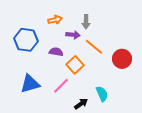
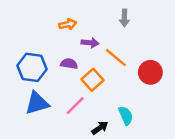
gray arrow: (86, 22) -> (124, 18), moved
blue hexagon: (26, 40) -> (32, 67), moved

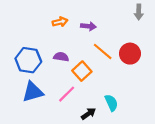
gray arrow: (124, 18) -> (139, 12), moved
purple arrow: (90, 43) -> (88, 26), moved
red circle: (150, 72) -> (130, 54), moved

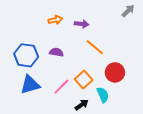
gray arrow: (139, 12) -> (128, 11), turned -136
red circle: (130, 54) -> (115, 72), moved
orange square: (82, 71) -> (84, 80), moved

